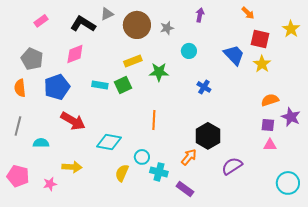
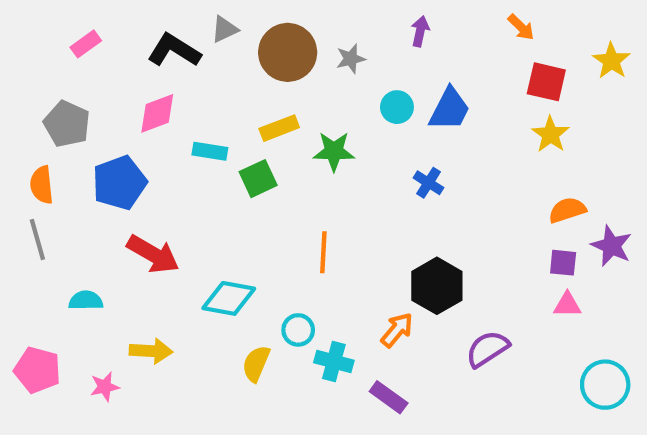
blue trapezoid: (234, 55) -> (450, 109), moved, turned 70
cyan rectangle: (100, 85) -> (210, 151), moved
gray line: (18, 126) -> (37, 240), moved, turned -30

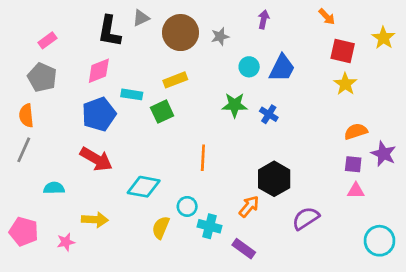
pink rectangle: (86, 44) -> (47, 40), moved
black L-shape: (174, 50) -> (109, 31), turned -112
green star: (334, 151) -> (235, 105), moved
blue pentagon: (119, 183) -> (99, 114), moved
gray line: (37, 240) -> (24, 150), turned 40

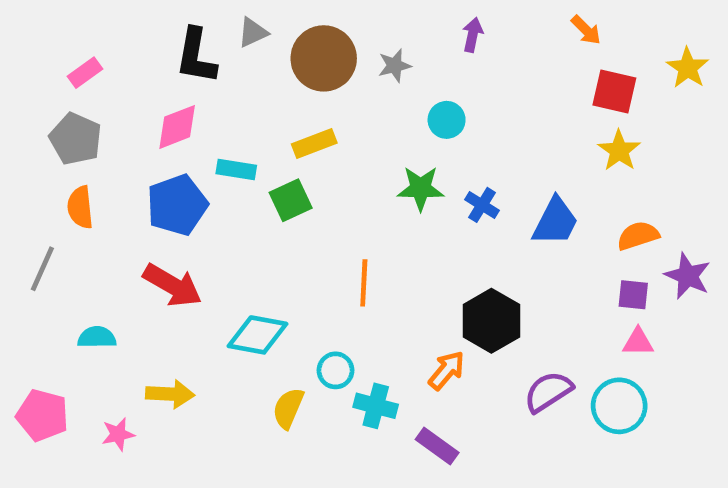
blue trapezoid: (282, 68) -> (555, 222), moved
orange semicircle: (26, 116) -> (80, 207), moved
cyan circle: (379, 241) -> (619, 406), moved

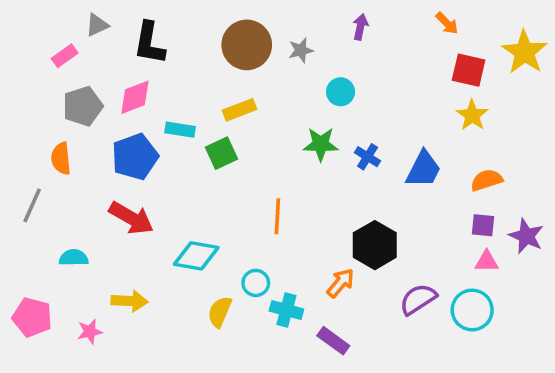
gray triangle: (253, 32) -> (97, 25), moved
yellow star: (688, 68) -> (524, 52), size x1.4
gray pentagon: (76, 139) -> (83, 106), moved, turned 30
purple star: (688, 276) -> (526, 236), moved

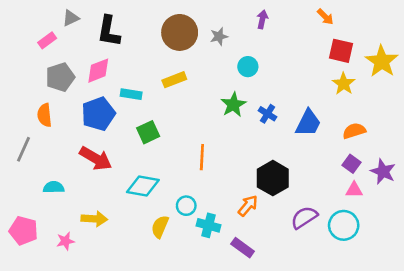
yellow star: (524, 52) -> (382, 61), moved
green star: (321, 144) -> (233, 105), turned -30
green square: (221, 153) -> (148, 132), moved
purple square: (483, 225) -> (352, 164), turned 30

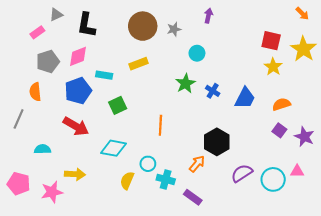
orange arrow: (325, 17) -> (302, 14), moved
pink triangle: (354, 190) -> (297, 171), moved
pink star: (65, 241) -> (52, 192), size x1.5

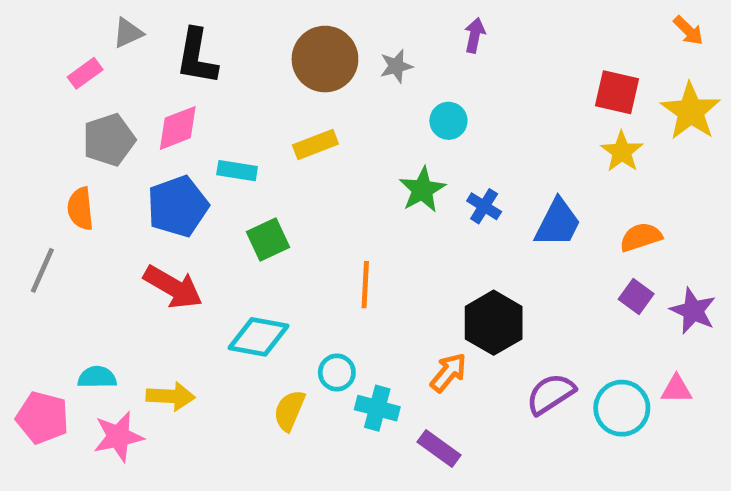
cyan semicircle: (43, 149) -> (97, 377), moved

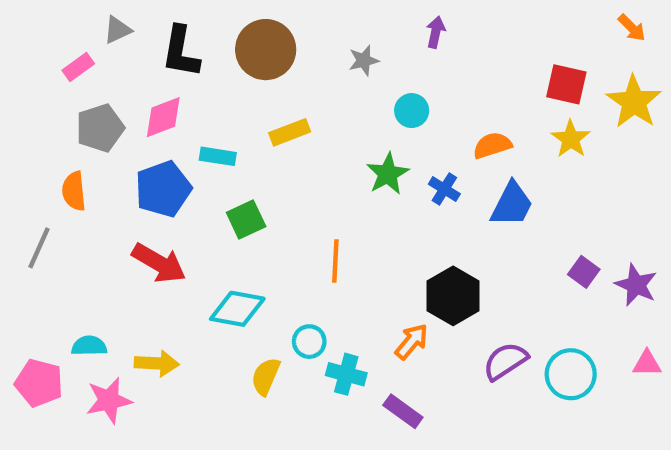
brown circle: (325, 59) -> (266, 50), moved
orange semicircle: (641, 237) -> (492, 145), moved
pink triangle: (676, 389) -> (647, 363), moved

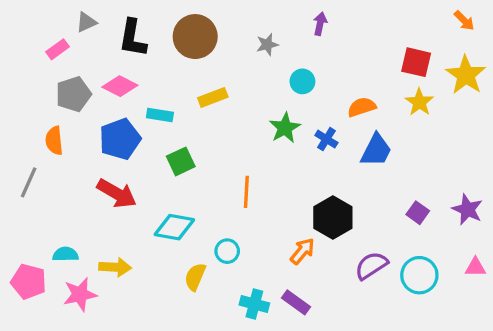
pink diamond: (163, 117) -> (120, 86), turned 48
purple square: (584, 272) -> (418, 213), moved
cyan cross: (346, 374) -> (254, 304), moved

